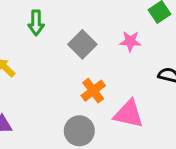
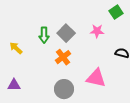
green arrow: (36, 23) -> (44, 35), moved
orange cross: (93, 91) -> (63, 57), moved

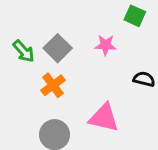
green square: (116, 12) -> (135, 16), turned -32
green arrow: (44, 35) -> (24, 51), turned -42

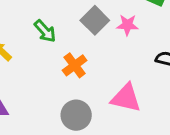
gray square: (58, 48) -> (95, 20), moved

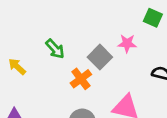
gray square: (95, 20) -> (100, 57), moved

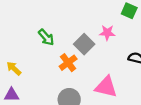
yellow arrow: (17, 67) -> (14, 68), moved

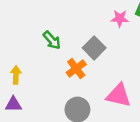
pink star: (107, 33) -> (120, 18), moved
yellow arrow: (14, 68) -> (16, 75), turned 49

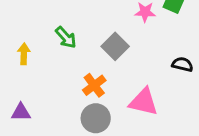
orange cross: (76, 68) -> (94, 85), moved
yellow arrow: (16, 75) -> (24, 54), moved

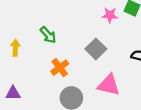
gray square: (115, 46) -> (96, 49), moved
orange cross: (94, 85) -> (60, 68), moved

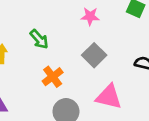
pink star: (110, 15) -> (90, 16), moved

